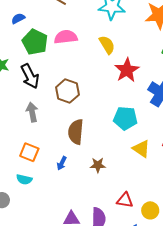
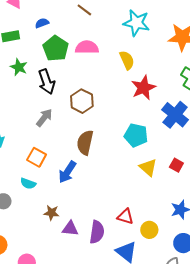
gray arrow: (32, 112) -> (44, 118), turned 42
blue arrow: (62, 163) -> (67, 172), size x1.6
brown star: (98, 165) -> (51, 213), moved

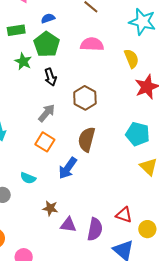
green pentagon: (56, 48) -> (47, 44), moved
black arrow: (47, 82) -> (50, 77), size x0.7
orange square: (37, 157) -> (45, 142), moved

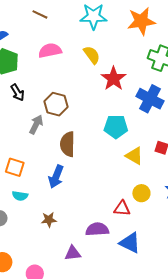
gray arrow: (47, 113) -> (36, 125), moved
orange square: (45, 142) -> (15, 167), moved
purple triangle: (68, 225) -> (73, 253), moved
purple semicircle: (95, 229) -> (97, 229), turned -90
yellow circle: (147, 229) -> (141, 193), moved

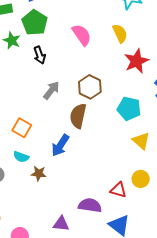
pink semicircle: (50, 51) -> (82, 35), moved, turned 55
brown hexagon: (56, 104) -> (90, 87), moved
brown star: (49, 220) -> (39, 174), moved

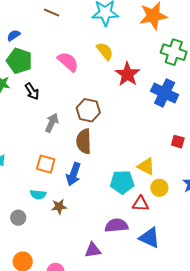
cyan pentagon: (129, 109) -> (122, 182), moved
orange square: (22, 128) -> (46, 164), moved
yellow triangle: (141, 141) -> (146, 166), moved

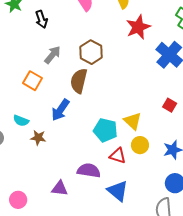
orange square: (46, 164) -> (32, 81), moved

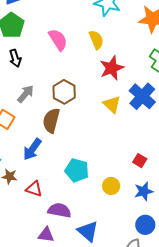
red square: (170, 105) -> (140, 161), moved
yellow triangle: (133, 121) -> (112, 104), moved
red triangle: (118, 156) -> (34, 189), moved
purple triangle: (60, 188) -> (46, 235), moved

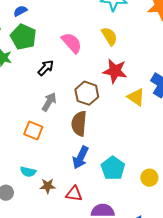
black arrow: (15, 58) -> (46, 68), moved, turned -108
red star: (112, 68) -> (115, 71), moved, turned -30
blue arrow: (32, 149) -> (80, 158), moved
cyan pentagon: (77, 170) -> (113, 168), turned 30

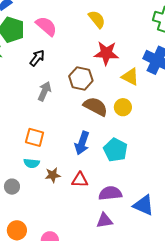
pink semicircle: (72, 43) -> (46, 26), moved
brown semicircle: (79, 124) -> (95, 106), moved, turned 120
orange square: (33, 130) -> (35, 137), moved
yellow circle: (149, 178) -> (123, 107), moved

